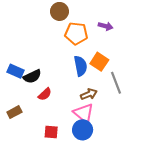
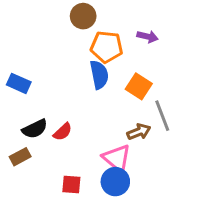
blue semicircle: (80, 66) -> (99, 75), moved
blue rectangle: (15, 71) -> (19, 83), moved
black semicircle: (32, 76) -> (35, 129), moved
brown arrow: (89, 94) -> (139, 132), moved

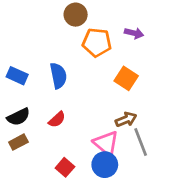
blue semicircle: (99, 75) -> (58, 76), moved
gray line: (162, 116) -> (141, 142), moved
black semicircle: (35, 129) -> (18, 117), moved
red square: (71, 184) -> (65, 167), turned 36

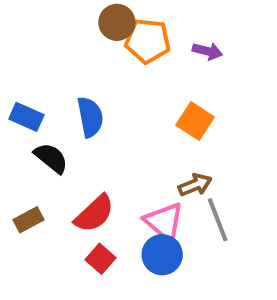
orange pentagon: (97, 42) -> (148, 41), moved
black semicircle: (18, 117) -> (51, 158), moved, turned -115
red semicircle: (57, 119) -> (94, 214), moved, size x1.5

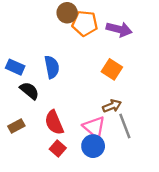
purple arrow: (207, 51) -> (119, 29), size x1.5
red semicircle: (94, 214) -> (54, 122), turned 110

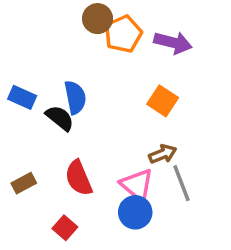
orange pentagon: (85, 23) -> (123, 34), turned -30
black semicircle: (29, 91) -> (60, 118), moved
red square: (58, 148) -> (65, 228), moved

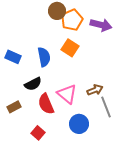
orange square: (163, 101) -> (70, 48), moved
black semicircle: (60, 118) -> (33, 84), moved, turned 114
pink triangle: (137, 185) -> (67, 94), moved

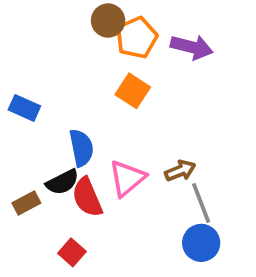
blue semicircle: (44, 57) -> (81, 148), moved
black semicircle: (33, 84) -> (62, 182), moved
pink triangle: (67, 94) -> (127, 178), turned 40
blue circle: (79, 124) -> (201, 243), moved

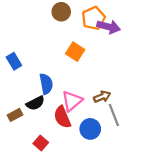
orange pentagon: (137, 38) -> (93, 18), moved
blue rectangle: (24, 108) -> (14, 61), turned 35
red semicircle: (87, 197) -> (62, 117), moved
blue circle: (201, 243) -> (90, 129), moved

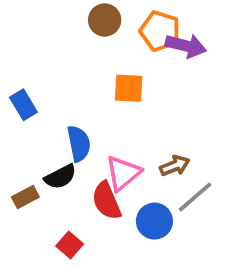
orange pentagon: (93, 18) -> (160, 31), turned -30
orange square: (75, 52) -> (129, 88), turned -30
gray line: (114, 115) -> (195, 197), turned 70

